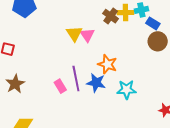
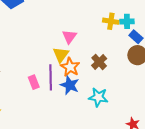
brown cross: (111, 16) -> (99, 62), moved
yellow triangle: (74, 34) -> (61, 55), moved
orange star: (107, 64) -> (70, 67), moved

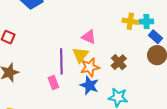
pink triangle: (69, 37) -> (89, 37), turned -42
orange star: (70, 67) -> (90, 67), turned 30
purple line: (51, 77) -> (61, 61), moved

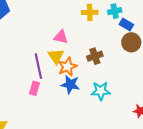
yellow cross: (130, 21) -> (90, 12), moved
brown cross: (119, 62) -> (95, 56), turned 35
pink rectangle: (53, 83) -> (34, 88), turned 48

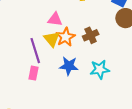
orange star: (67, 67) -> (66, 37), moved

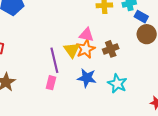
pink triangle: (55, 19) -> (86, 35), moved
cyan star: (100, 69) -> (117, 84), turned 30

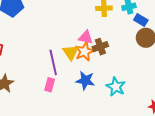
brown cross: (111, 49) -> (100, 47), moved

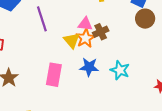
purple line: (53, 62) -> (42, 19), moved
pink rectangle: (50, 85) -> (54, 75), size x1.6

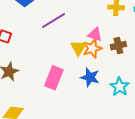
purple line: (42, 19) -> (54, 21), turned 65
brown cross: (101, 32) -> (118, 46), moved

